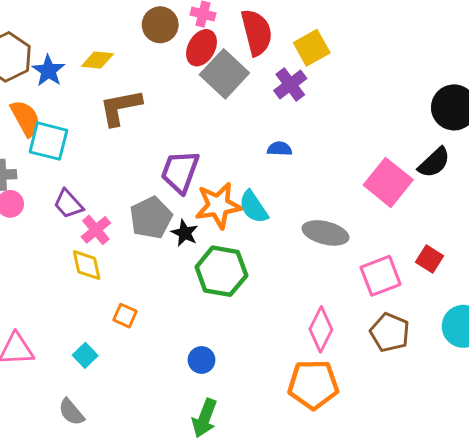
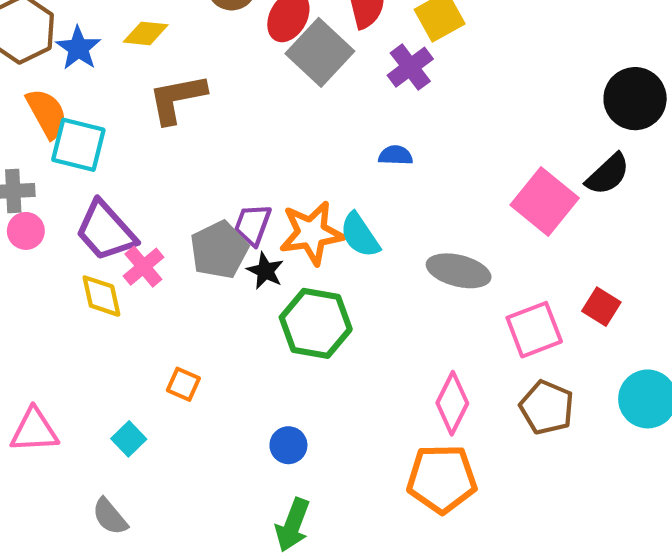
purple trapezoid: (180, 172) -> (253, 225), moved, size x0.7
purple trapezoid: (68, 204) -> (106, 231), size x1.5
yellow diamond: (87, 265) -> (101, 296), moved

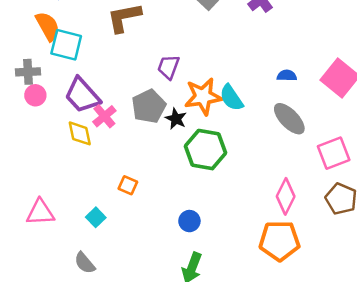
blue semicircle: (396, 155) -> (287, 76), moved
purple trapezoid: (253, 225) -> (169, 67), moved
gray ellipse: (459, 271) -> (289, 119), turned 32

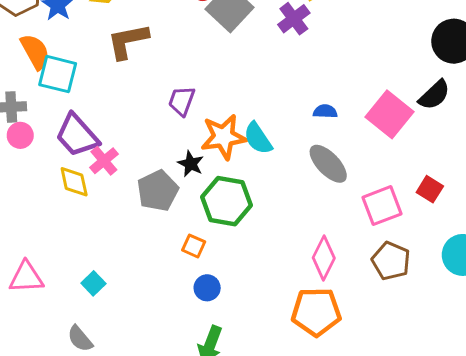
gray pentagon: (149, 106) -> (158, 191), moved
orange square: (128, 185) -> (194, 246), moved

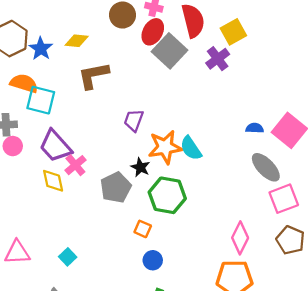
orange semicircle: (35, 52) -> (24, 83), turned -44
blue semicircle: (325, 111) -> (255, 128), moved
gray ellipse: (328, 164) -> (266, 167), moved

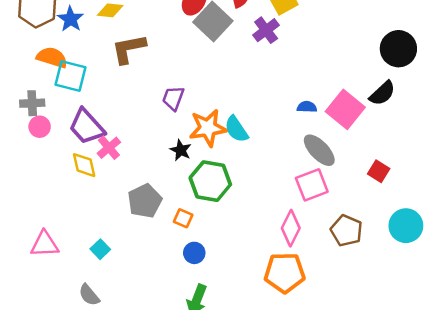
gray pentagon: (116, 187) -> (145, 201), moved
pink square: (284, 199) -> (312, 185), moved

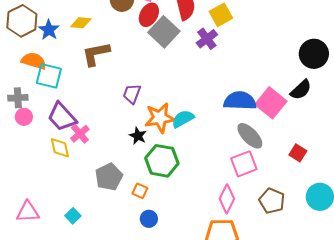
blue semicircle: (307, 107) -> (240, 101), size x2.0
cyan semicircle: (236, 129) -> (183, 119), turned 95

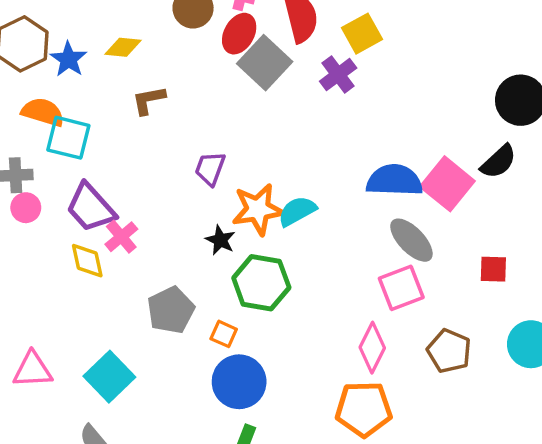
brown L-shape: (96, 54) -> (149, 100), size x0.7
red square: (298, 153) -> (493, 269), turned -30
cyan square: (73, 216) -> (109, 377), size x1.8
blue circle: (149, 219) -> (239, 382), size x1.8

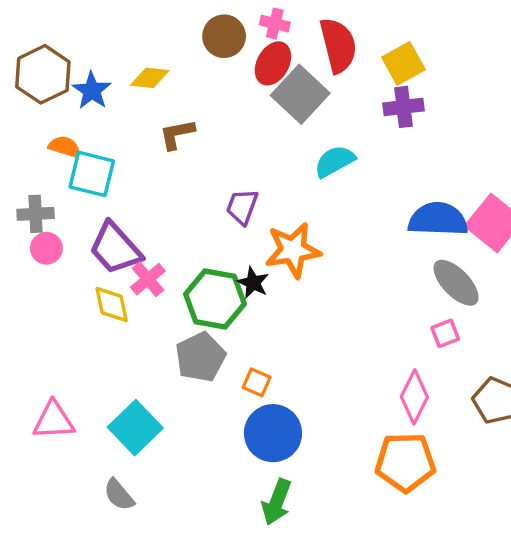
purple cross: (338, 75) -> (403, 107), moved, turned 30
orange semicircle: (43, 112) -> (65, 147), size x0.7
cyan semicircle: (297, 211) -> (335, 161), moved
green hexagon: (261, 283) -> (215, 299), moved
pink square: (401, 288) -> (445, 333), size x0.6

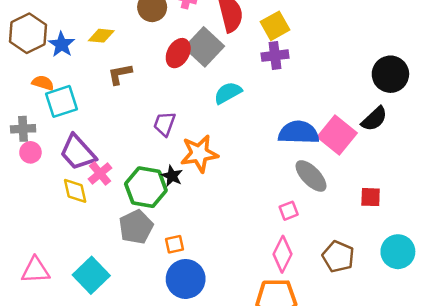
red ellipse: (273, 63) -> (178, 53), moved
cyan square: (92, 174) -> (62, 101), turned -32
pink square: (445, 333) -> (289, 211), moved
orange square: (257, 382) -> (174, 244), turned -36

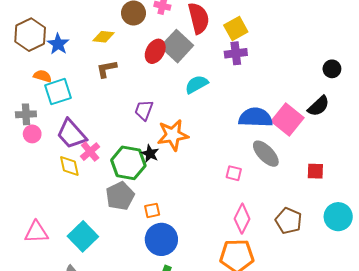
yellow diamond: (101, 36) -> (104, 37), moved
black circle: (390, 74) -> (332, 69), size x0.6
pink square: (289, 211) -> (234, 173), moved, turned 35

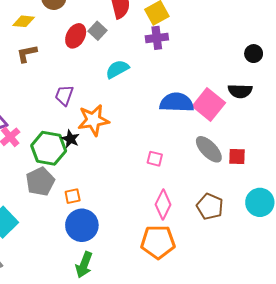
gray square: (177, 46) -> (97, 31), size x0.6
black semicircle: (319, 106) -> (240, 91), turned 45
gray ellipse: (266, 154) -> (209, 149), moved

